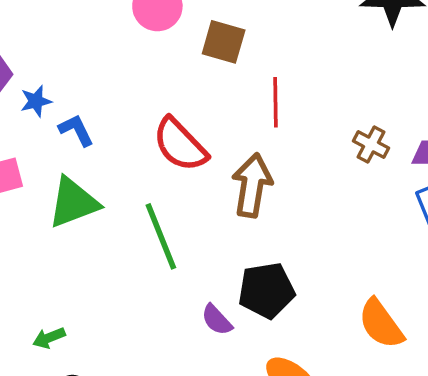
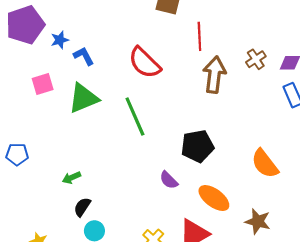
brown cross: (371, 145) -> (256, 59), turned 30
brown arrow: (252, 185) -> (214, 75), moved
purple semicircle: (217, 320) -> (169, 180), moved

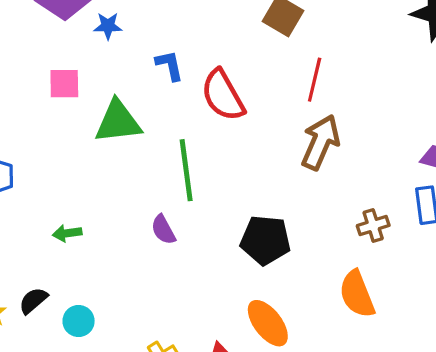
blue L-shape: (84, 56) -> (169, 65), moved
brown cross: (256, 59) -> (373, 225), moved
purple semicircle: (169, 180) -> (163, 230), moved
black semicircle: (82, 207) -> (33, 301), moved

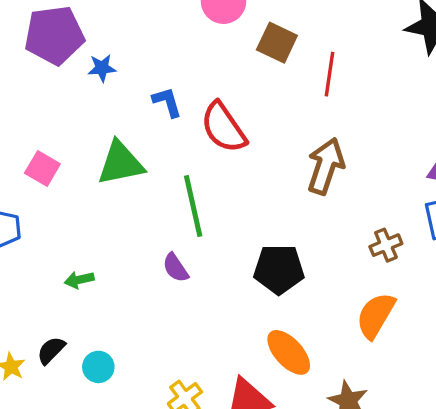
red line: (315, 80) -> (330, 74), moved
pink square: (64, 84) -> (42, 169), moved, turned 36
orange semicircle: (357, 294) -> (376, 315), turned 57

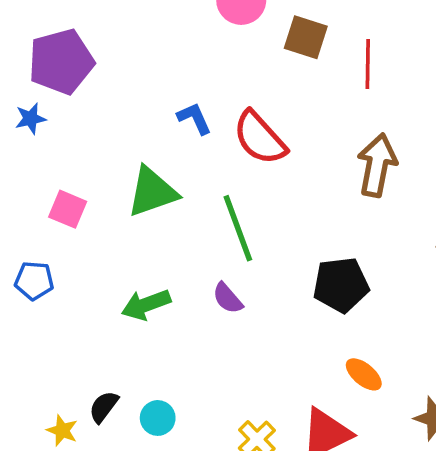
blue star: (102, 68) -> (30, 119), moved
green arrow: (79, 280) -> (146, 305), moved, size x1.5
orange ellipse: (289, 352) -> (364, 374), size x0.7

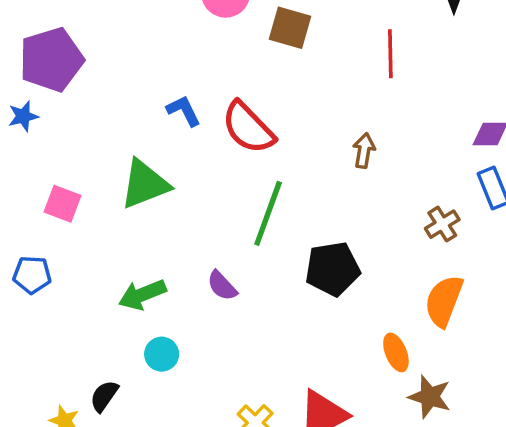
red line: (368, 64) -> (390, 54), moved
brown arrow: (377, 165) -> (364, 151), size x0.6
green line: (238, 228) -> (268, 213), moved, turned 42
orange ellipse: (364, 374) -> (396, 352), moved, turned 30
cyan circle: (158, 418) -> (162, 354), moved

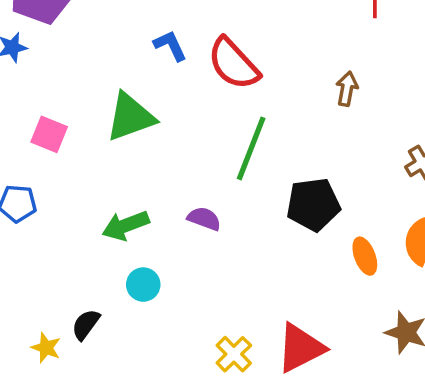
purple semicircle: (222, 286) -> (204, 219), turned 152
orange ellipse: (396, 352) -> (365, 256), moved

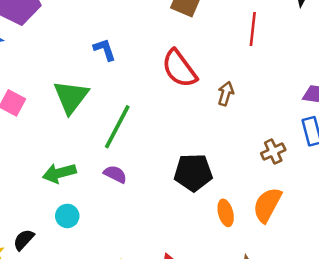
red semicircle: (233, 64) -> (179, 69), moved
green triangle: (130, 117) -> (71, 97), turned -39
green line: (251, 148) -> (117, 127), moved

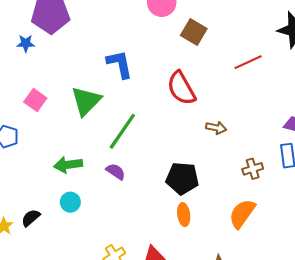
red line: (253, 29) -> (248, 62), turned 52
blue L-shape: (105, 50) -> (120, 64), size x1.4
brown arrow: (226, 94) -> (216, 128), moved, turned 78
orange ellipse: (226, 213) -> (184, 215), moved

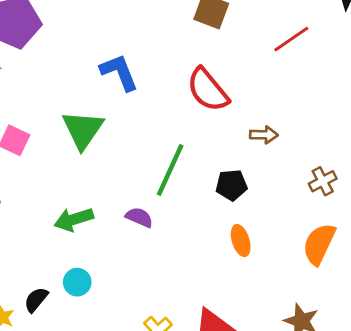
green line: (122, 131) -> (170, 170), moved
black pentagon: (182, 178) -> (232, 185), moved, size x0.7
cyan circle: (70, 202) -> (77, 282), moved
orange ellipse: (184, 215) -> (241, 241), moved

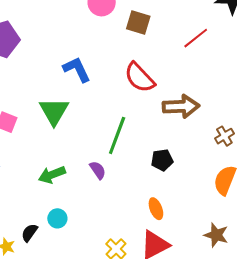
brown arrow: (264, 135) -> (181, 106), size x1.8
black pentagon: (232, 185) -> (162, 160), moved
purple semicircle: (139, 217) -> (98, 170), turned 36
orange ellipse: (241, 241) -> (156, 209), moved

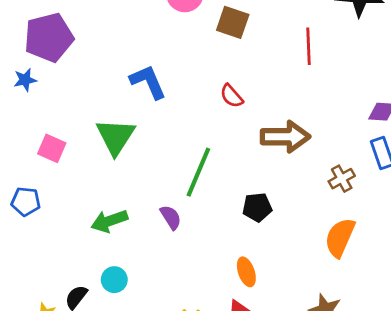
red line: (196, 38) -> (309, 46), turned -56
red semicircle: (140, 78) -> (232, 96), size x0.6

